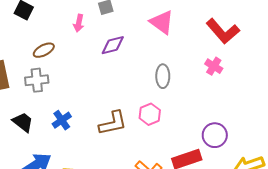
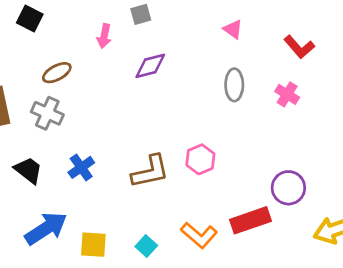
pink triangle: (162, 22) -> (233, 29), moved, size x0.6
red L-shape: (223, 31) -> (299, 47), size x0.7
gray ellipse: (163, 76) -> (234, 85), moved
gray cross: (37, 80) -> (47, 113), turned 30

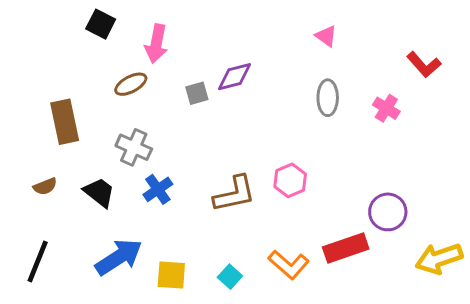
gray square: (141, 14) -> (197, 93), moved
pink arrow: (104, 36) -> (156, 44), moved, size x1.4
red L-shape: (299, 47) -> (424, 65), moved
gray cross: (47, 113) -> (134, 147), moved

